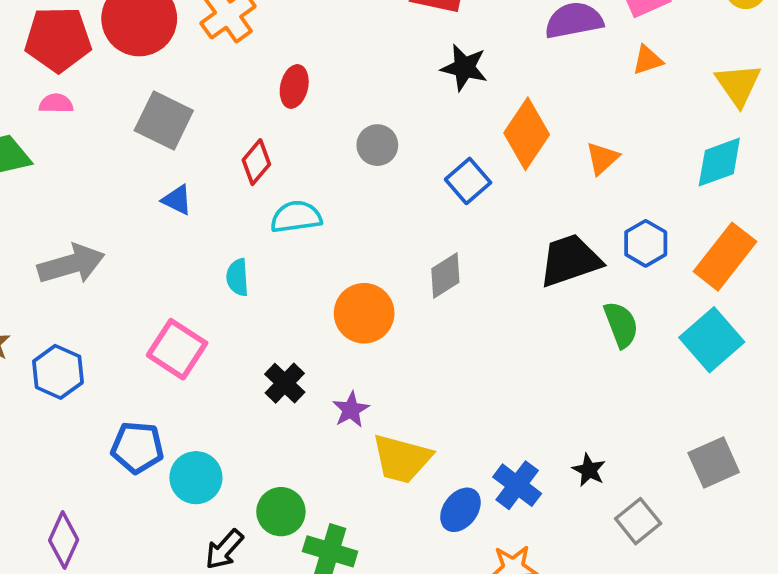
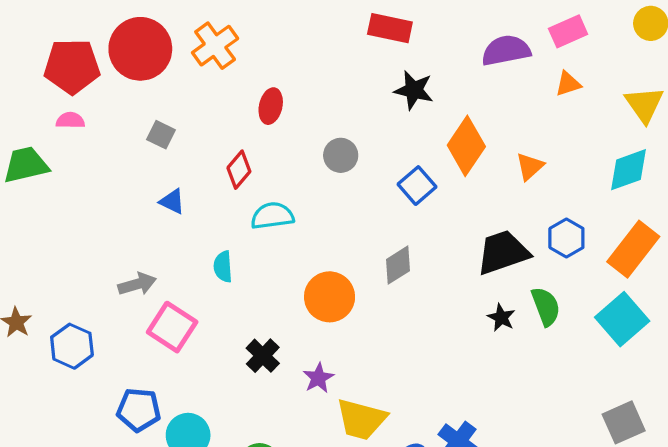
gray square: (164, 121) -> (161, 135), size x0.6
gray arrow: (71, 264) -> (137, 284), moved, size x0.7
black star: (589, 470) -> (501, 318), moved

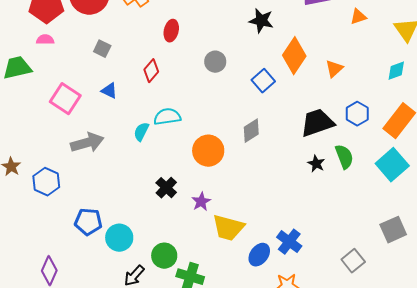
cyan diamond: (628, 170) -> (396, 71), size x0.7
cyan semicircle: (272, 216) -> (167, 117), moved
cyan semicircle: (223, 267) -> (141, 132), turned 30
gray arrow: (137, 284) -> (87, 143), size x1.4
pink square: (172, 327) -> (65, 99), moved

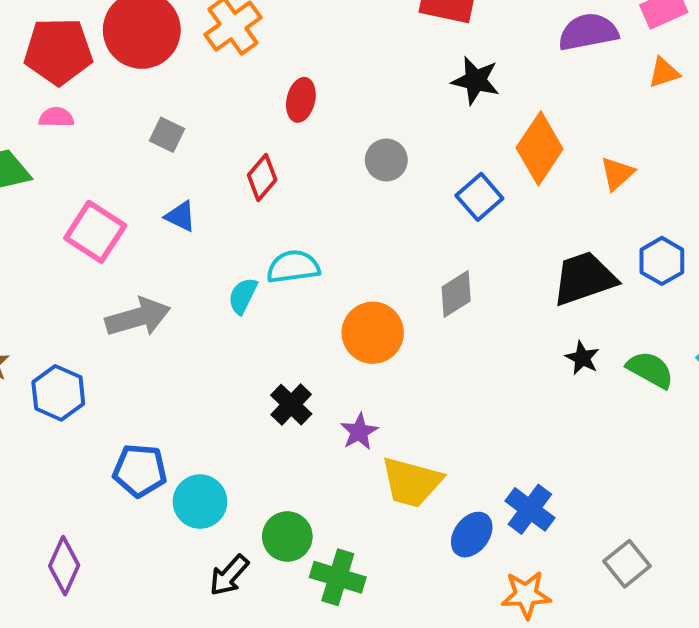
green semicircle: (344, 157) -> (650, 370), moved, turned -40
gray square: (353, 261) -> (627, 564), moved

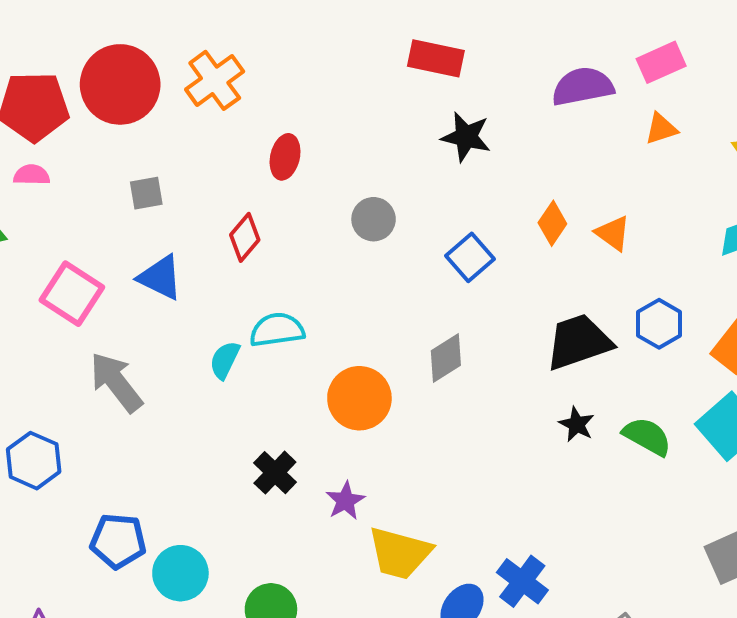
gray square: (167, 135) -> (146, 193), turned -36
orange diamond: (540, 148) -> (552, 223), moved, size x0.6
orange triangle: (617, 174) -> (613, 233), turned -42
blue triangle: (181, 216) -> (160, 278), size x1.4
gray arrow: (138, 317) -> (116, 382), turned -112

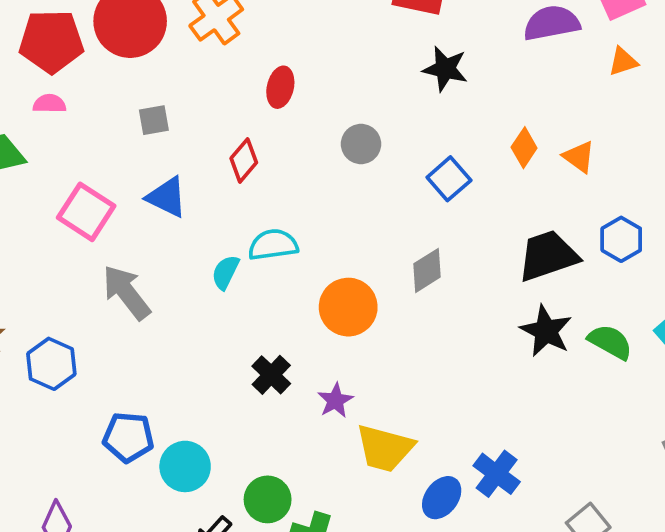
black star: (577, 424) -> (546, 331), size x1.6

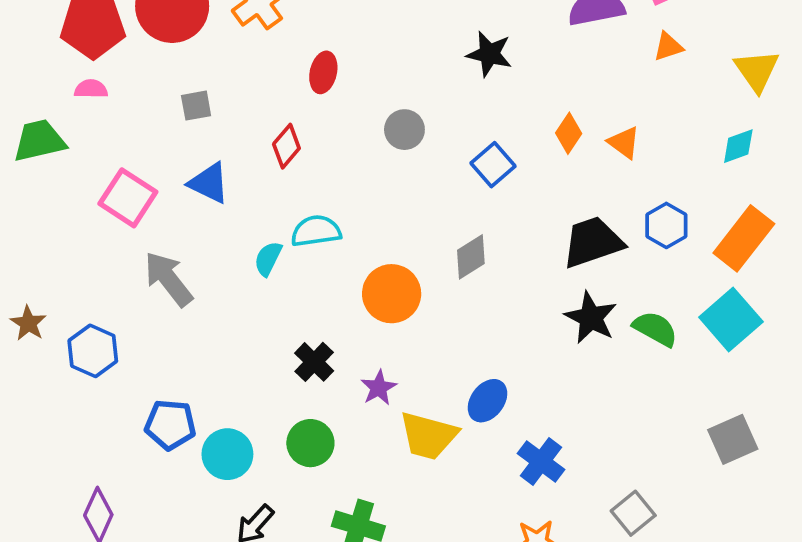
blue ellipse: (442, 498) -> (487, 401), moved
green circle: (268, 499) -> (310, 443), moved

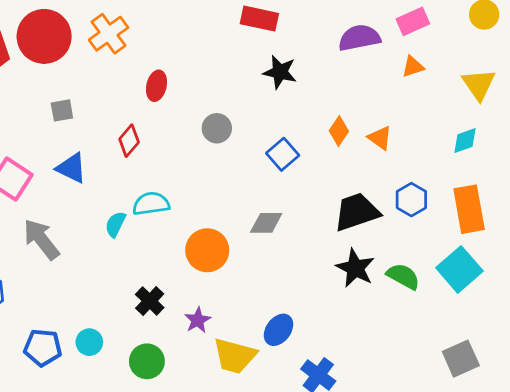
orange rectangle: (744, 238) -> (469, 209), turned -48
gray diamond: (471, 257) -> (266, 223), turned 32
cyan circle: (227, 454) -> (89, 342), moved, size x0.7

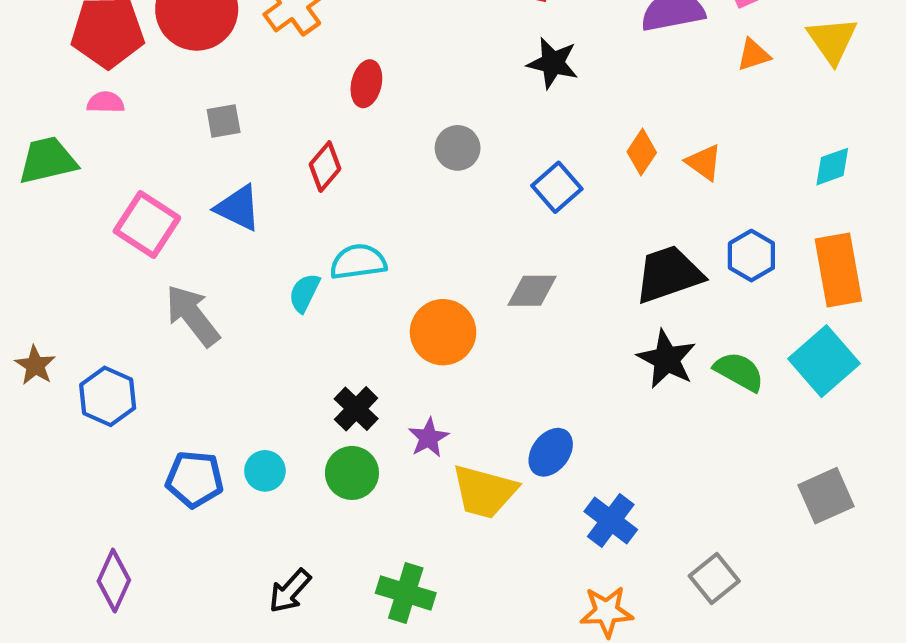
yellow triangle: (479, 84) -> (832, 40), moved
green circle: (147, 361) -> (352, 473), moved

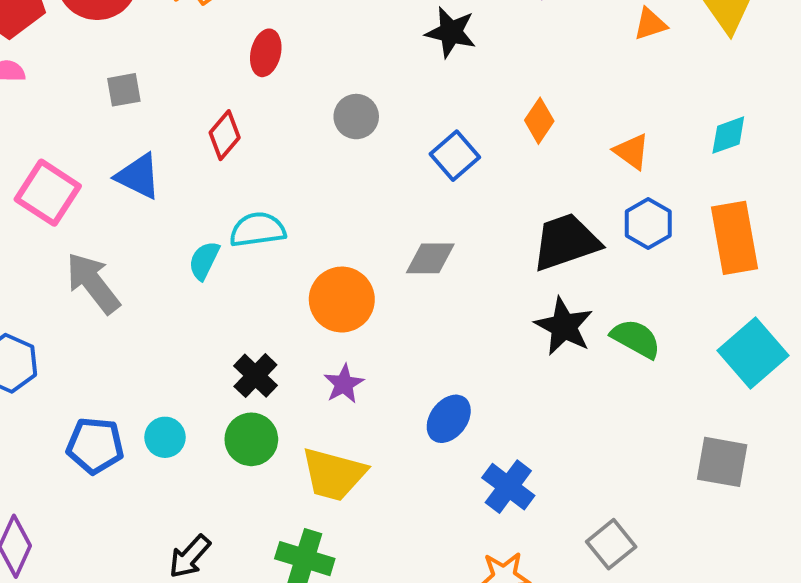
orange triangle: (704, 162) -> (632, 152), moved
cyan square: (824, 361) -> (753, 353), moved
purple star: (429, 438) -> (344, 384), moved
yellow trapezoid: (484, 492) -> (334, 474), moved
gray square: (826, 496) -> (722, 462), turned 34

